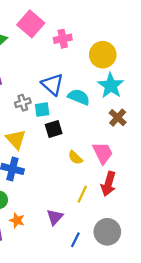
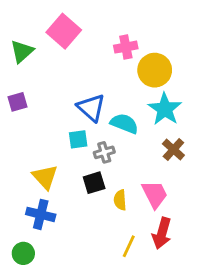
pink cross: (63, 39) -> (126, 47), moved
gray cross: (23, 103) -> (104, 152), moved
black square: (54, 129) -> (94, 183), moved
yellow semicircle: (75, 158) -> (120, 200), turned 42

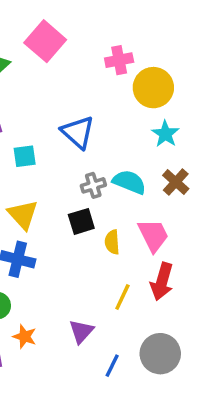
cyan star: (165, 109) -> (165, 134), size x0.7
cyan semicircle: (124, 124) -> (129, 182), moved
cyan square: (78, 139) -> (25, 156), moved

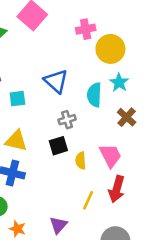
cyan semicircle: (129, 182) -> (94, 95), moved, turned -110
yellow triangle: (23, 215) -> (16, 141), turned -35

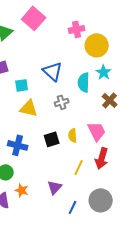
yellow triangle: (16, 141) -> (29, 108), moved
black square: (58, 146) -> (52, 139), moved

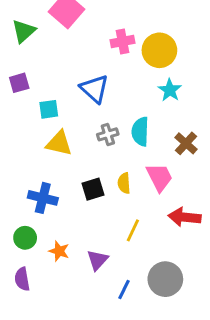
pink cross: (77, 29) -> (123, 41), moved
cyan semicircle: (84, 82) -> (140, 131), moved
brown cross: (110, 100) -> (186, 143), moved
red arrow: (102, 158) -> (185, 217), moved, turned 80
orange star: (22, 190) -> (59, 251), moved

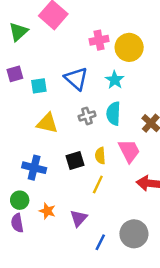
cyan star: (170, 90) -> (115, 80), moved
cyan square: (49, 109) -> (39, 86), moved
yellow line: (133, 230) -> (98, 185), moved
purple semicircle: (22, 279) -> (17, 223), moved

